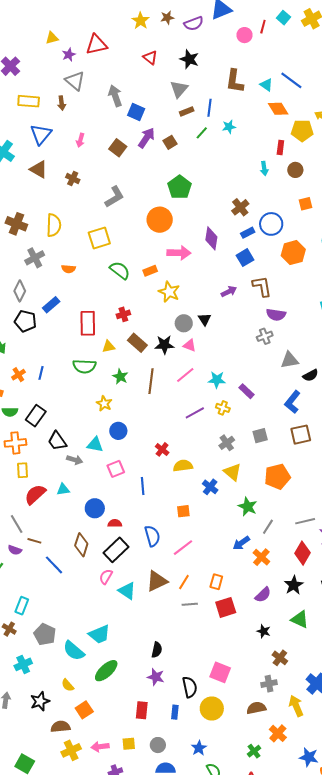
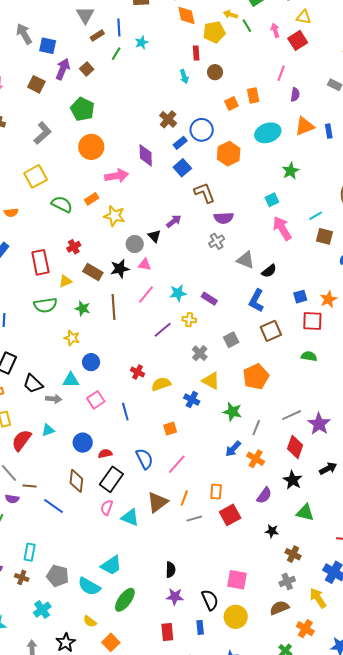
orange diamond: (278, 109) -> (186, 15), turned 30
green pentagon: (180, 187) -> (83, 109), moved
purple arrow: (229, 292) -> (174, 221), moved
gray triangle: (289, 360) -> (246, 260), turned 42

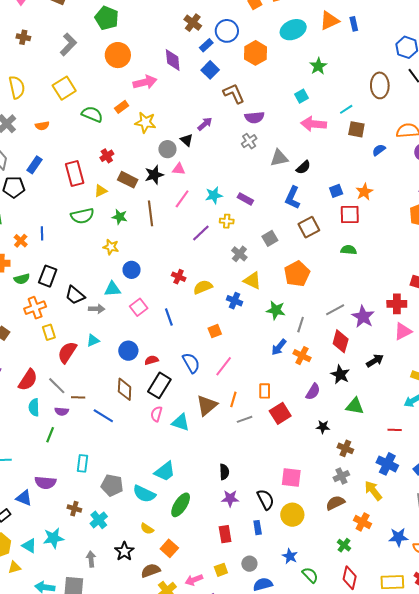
pink arrow: (282, 228) -> (314, 124), turned -50
gray triangle: (246, 260) -> (279, 158), turned -30
brown cross: (22, 577) -> (74, 509), moved

